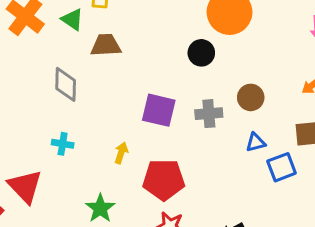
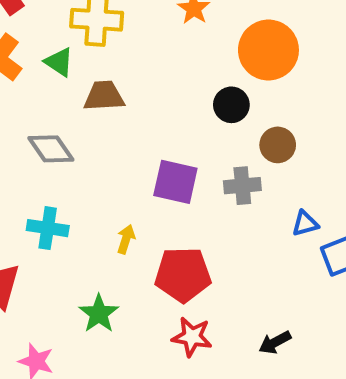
gray diamond: (66, 84) -> (51, 149), turned -36
brown circle: (251, 97) -> (278, 145), moved
cyan cross: (63, 144) -> (48, 228), size x1.4

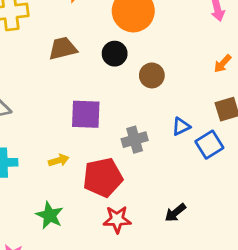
brown trapezoid: (104, 96) -> (63, 48), moved
gray cross: (242, 186) -> (135, 140), moved
yellow arrow: (126, 239) -> (59, 160), turned 66

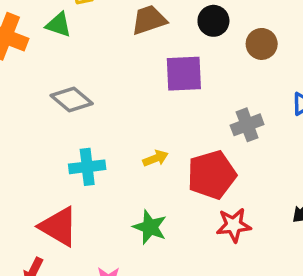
purple square: (86, 114) -> (184, 74), moved

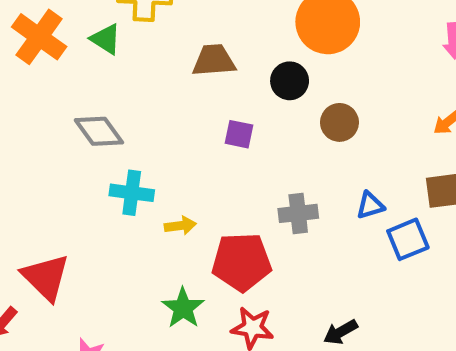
purple square: (184, 74) -> (239, 134), size x0.6
cyan cross: (87, 167) -> (132, 193), moved
green star: (150, 227) -> (183, 308), moved

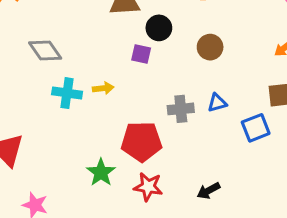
black circle: (290, 81) -> (159, 28), moved
blue triangle: (370, 205) -> (217, 103), moved
yellow arrow: (180, 226) -> (103, 88), moved

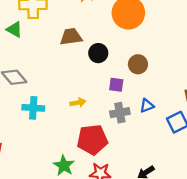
purple square: (141, 54) -> (116, 85), moved
yellow arrow: (103, 88) -> (78, 103), moved

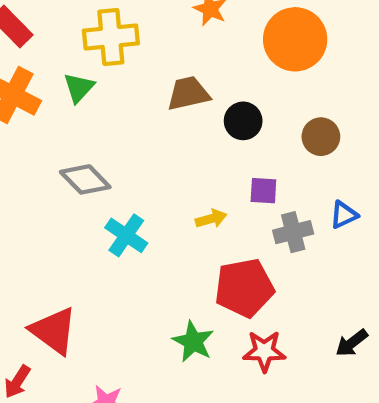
green triangle: (14, 29) -> (79, 88), turned 48
purple square: (116, 85) -> (263, 191), moved
cyan cross: (33, 108) -> (126, 235), turned 35

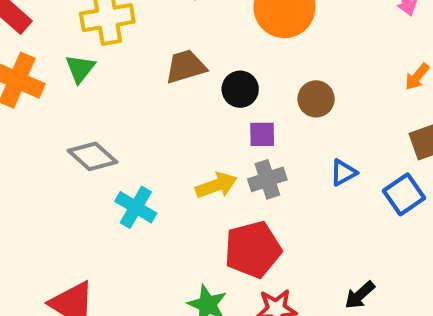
purple square: (263, 191) -> (262, 134), moved
yellow arrow: (211, 219) -> (216, 185), size x1.4
gray cross: (293, 232) -> (267, 179), moved

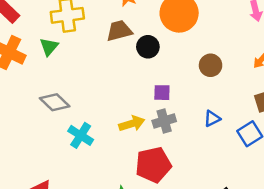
brown trapezoid: (186, 67) -> (119, 31), moved
black circle: (240, 89) -> (148, 47), moved
brown circle: (316, 99) -> (211, 65), moved

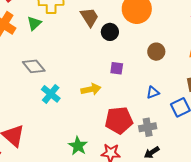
brown trapezoid: (119, 31) -> (89, 17), turned 65
gray cross: (164, 121) -> (148, 127), moved
red pentagon: (153, 165) -> (119, 120), moved

